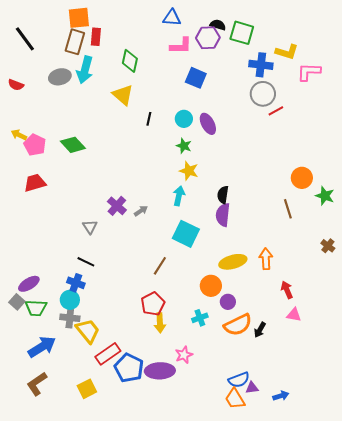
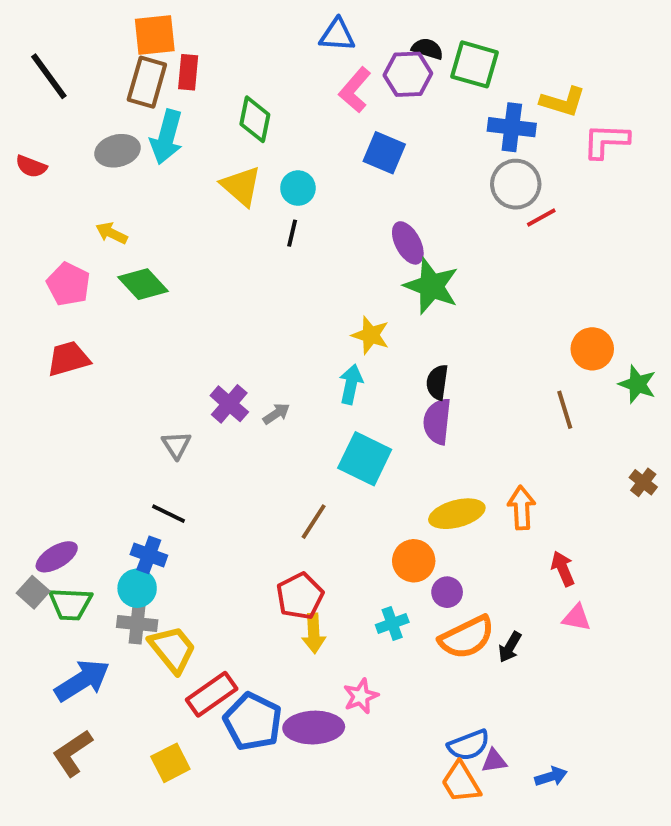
pink L-shape: (181, 46) -> (355, 90), turned 130
cyan circle: (184, 119) -> (298, 188), moved
yellow arrow: (19, 135) -> (112, 233), moved
green star: (184, 146) -> (431, 286), moved, size x1.8

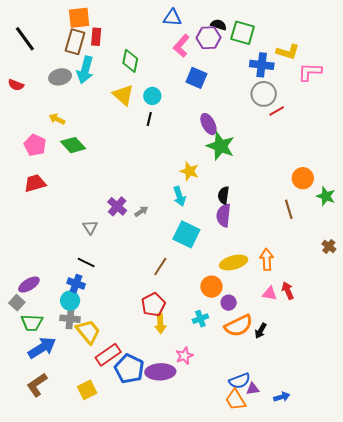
cyan arrow: (351, 384) -> (179, 196), turned 150
green trapezoid: (70, 604) -> (32, 323), moved
pink triangle: (577, 618) -> (270, 294), moved

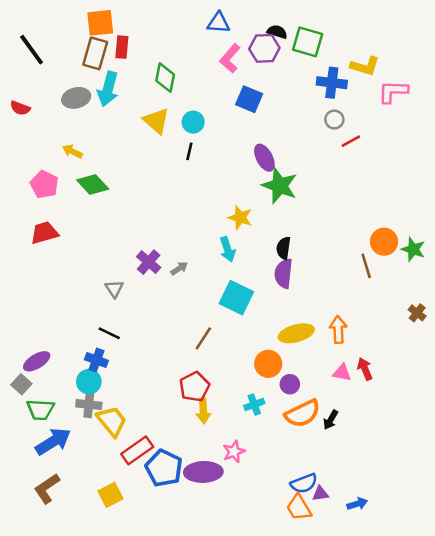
gray circle: (264, 94) -> (334, 120), size x0.6
orange circle: (303, 178) -> (384, 242), moved

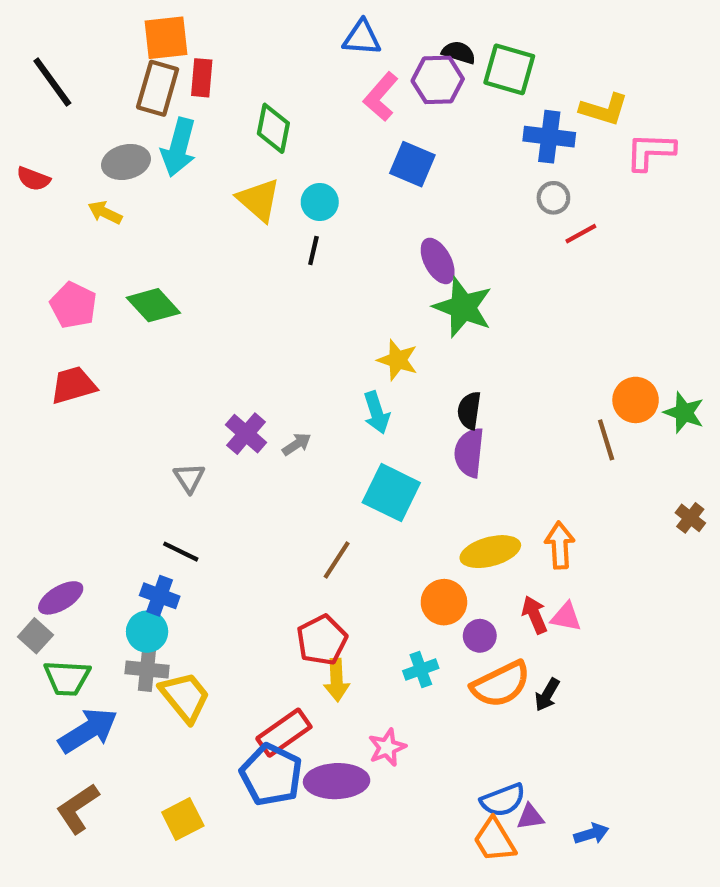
yellow arrow: (72, 151) -> (105, 213), moved
red arrow: (365, 369) -> (535, 615), moved
red rectangle: (137, 450) -> (284, 733), moved

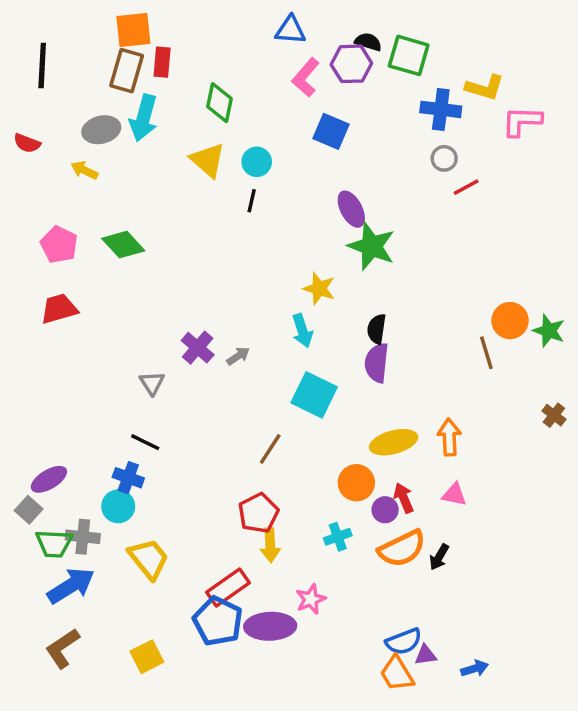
black line: (52, 82) -> (42, 66), turned 39
red arrow: (535, 615) -> (404, 498), moved
gray cross: (147, 669) -> (83, 537), moved

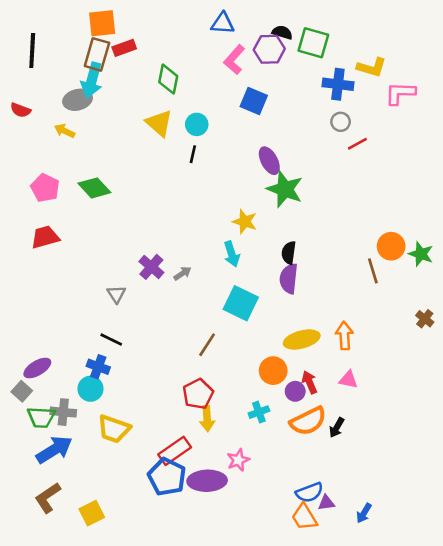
red rectangle: (162, 62) -> (124, 48), turned 65
cyan arrow: (144, 118) -> (92, 80), moved
yellow trapezoid: (149, 559) -> (114, 429), turned 148
yellow square: (147, 657) -> (92, 513), moved
blue arrow: (475, 669) -> (364, 513), turned 138

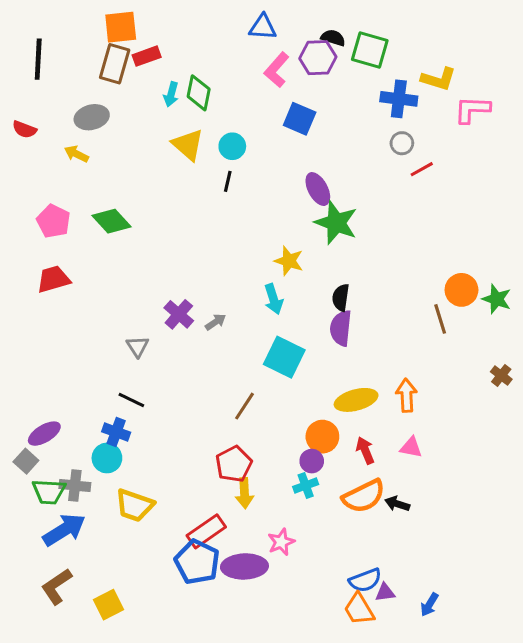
cyan arrow: (92, 80) -> (171, 94), moved, size x0.6
purple circle: (295, 391) -> (312, 461), moved
black arrow: (337, 428) -> (397, 504), turned 78

